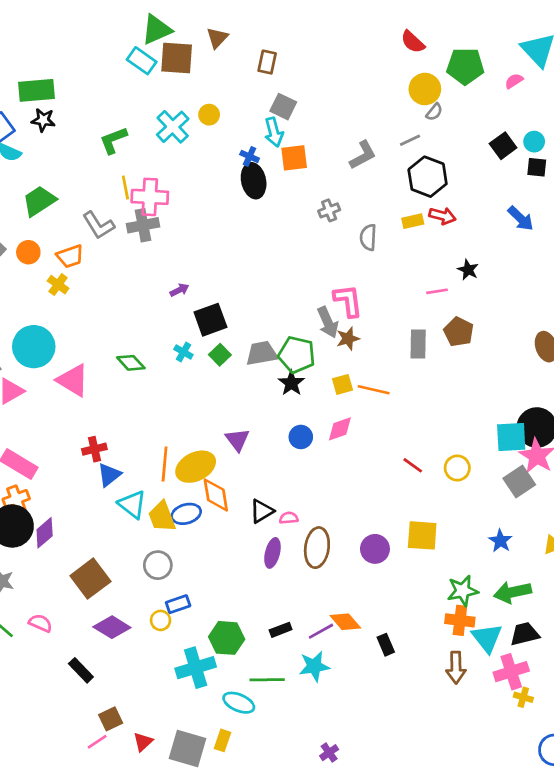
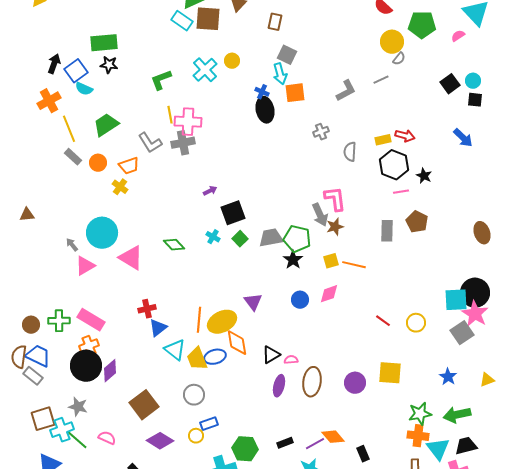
black hexagon: (428, 177) -> (394, 165), moved

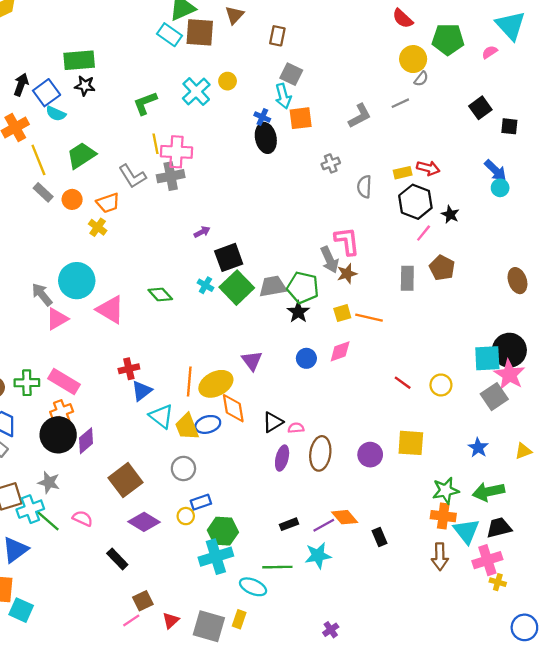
cyan circle: (473, 81) -> (500, 188), moved
pink line: (401, 192) -> (424, 233), turned -42
green square: (240, 239) -> (237, 288), size x1.8
gray arrow: (72, 245) -> (42, 295), size x1.5
green hexagon: (245, 449) -> (223, 531), moved

